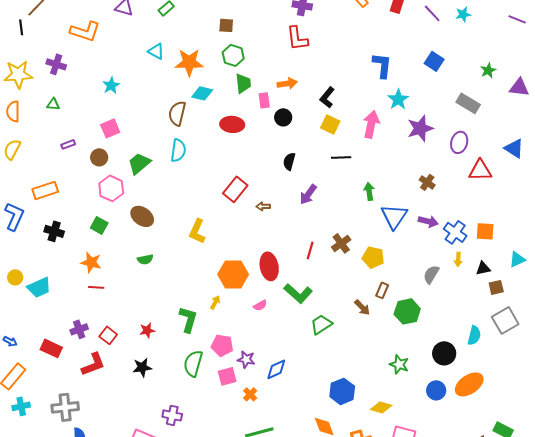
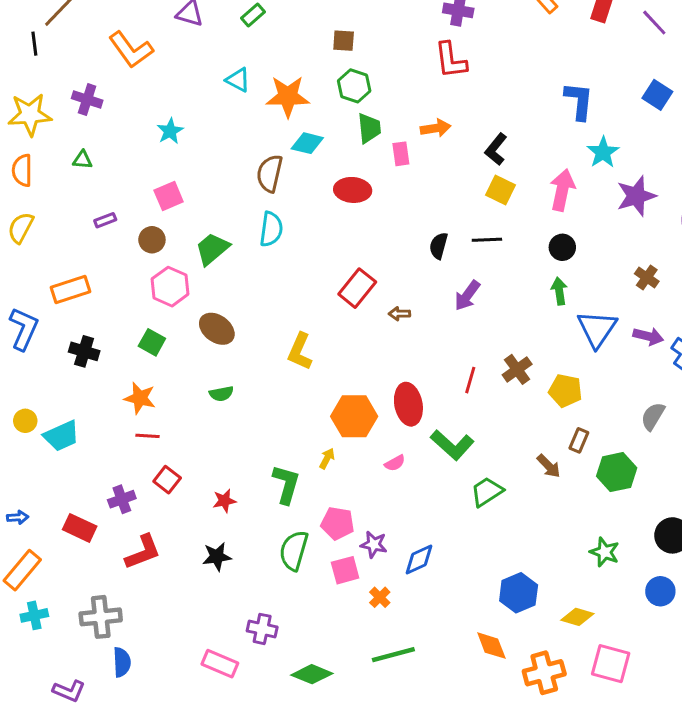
orange L-shape: (85, 31) -> (131, 50), turned 36
black circle: (283, 117) -> (562, 247), moved
black line: (341, 157) -> (487, 240), moved
red square: (108, 335) -> (167, 480), moved
blue arrow: (10, 341) -> (18, 517), turned -32

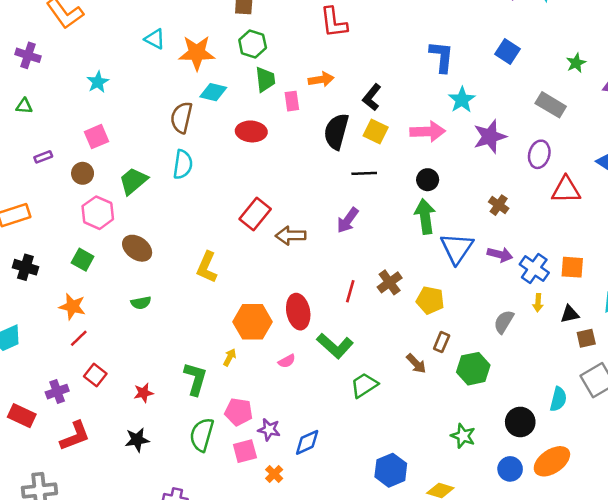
pink arrow: (562, 190) -> (428, 131), turned 76
black semicircle: (439, 246) -> (336, 131), moved, size x1.6
green arrow: (559, 291) -> (425, 216), size x1.5
brown arrow: (399, 314) -> (291, 235), size x1.6
red line: (147, 436) -> (79, 338), turned -48

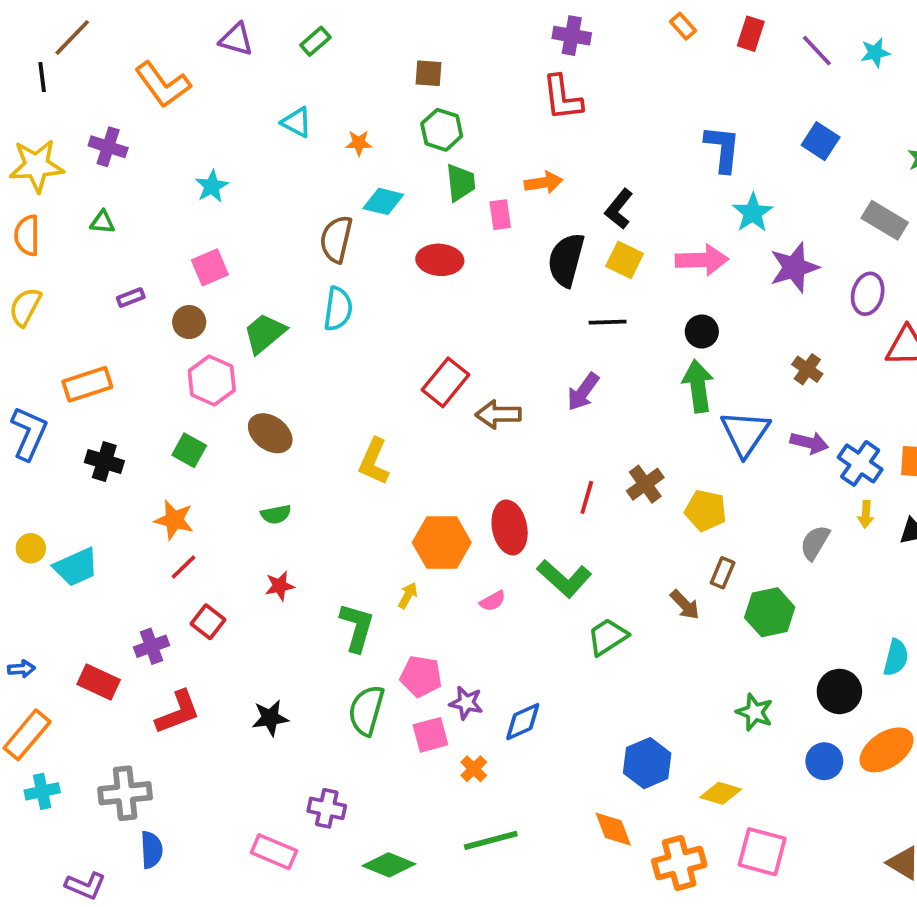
orange star: (197, 53) -> (359, 143), size x0.5
red star: (143, 393) -> (280, 586), moved

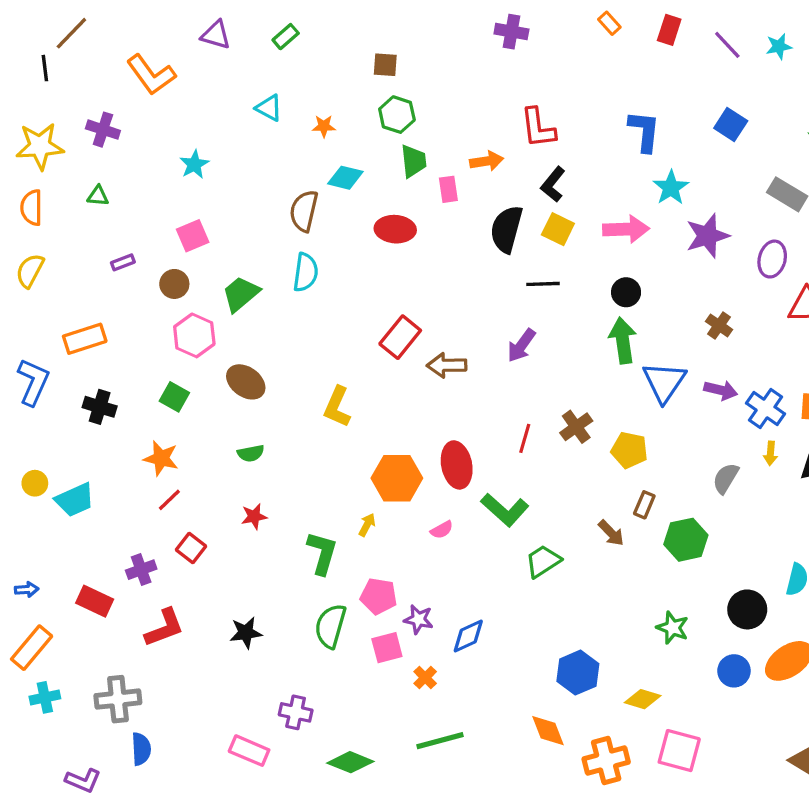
red L-shape: (562, 98) -> (538, 128), moved

